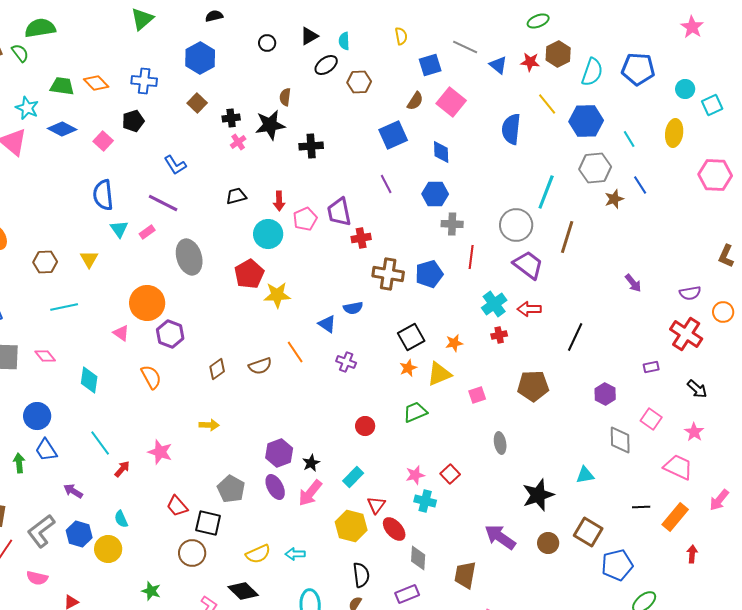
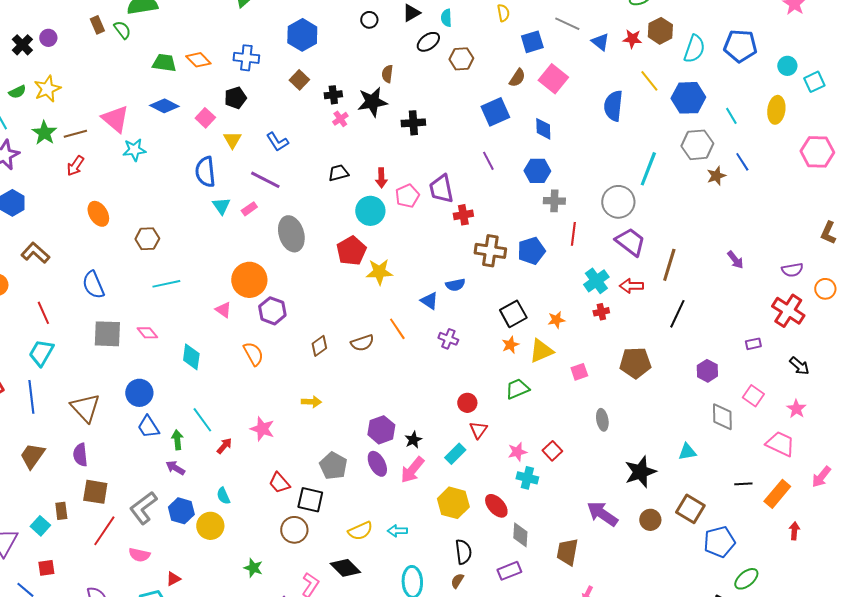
cyan star: (27, 108) -> (134, 150), moved, turned -30
brown line: (567, 237) -> (669, 265), moved
yellow triangle: (89, 259) -> (232, 140), moved
green arrow: (19, 463) -> (177, 440), moved
red triangle: (376, 505) -> (478, 430), moved

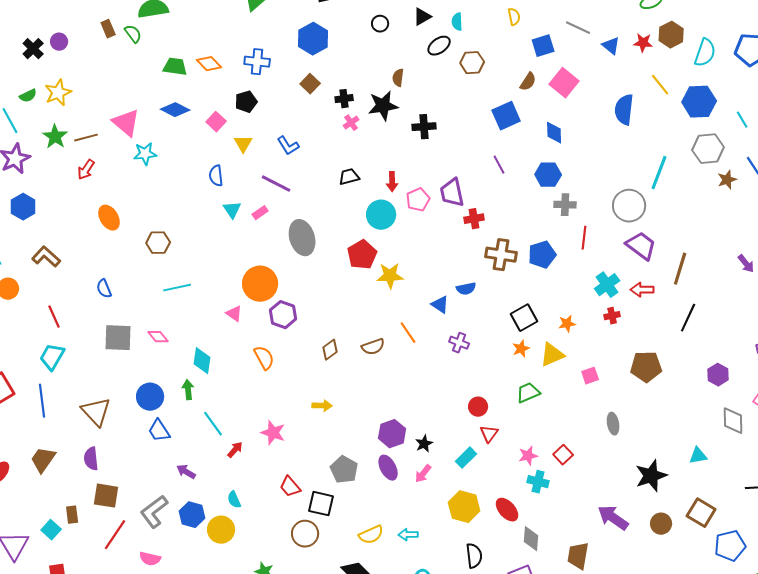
blue semicircle: (205, 172) -> (216, 176), size x0.7
blue semicircle: (93, 285) -> (104, 289), size x0.7
green arrow: (177, 440) -> (188, 390), moved
pink arrow: (412, 470) -> (423, 474), size x0.7

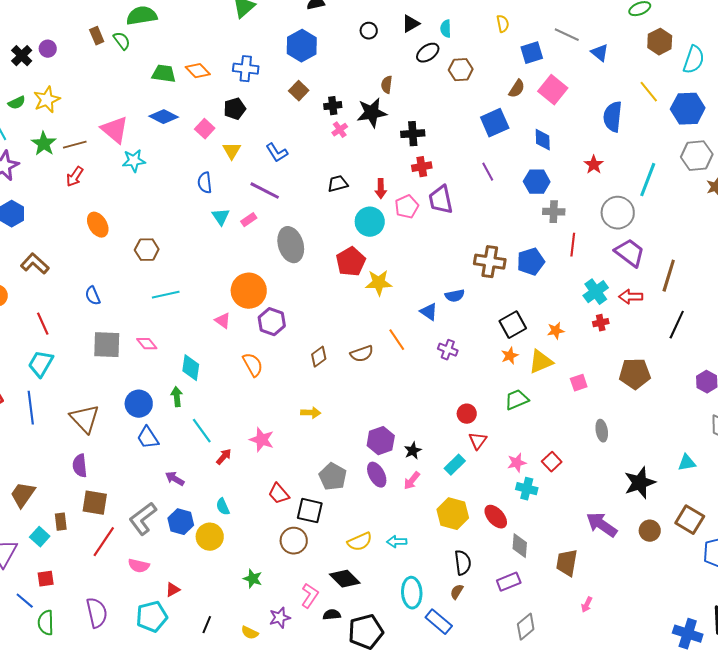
red star: (643, 43) -> (594, 165), moved, turned 30
red cross: (474, 219) -> (422, 167), moved
brown trapezoid: (43, 460) -> (23, 495), moved

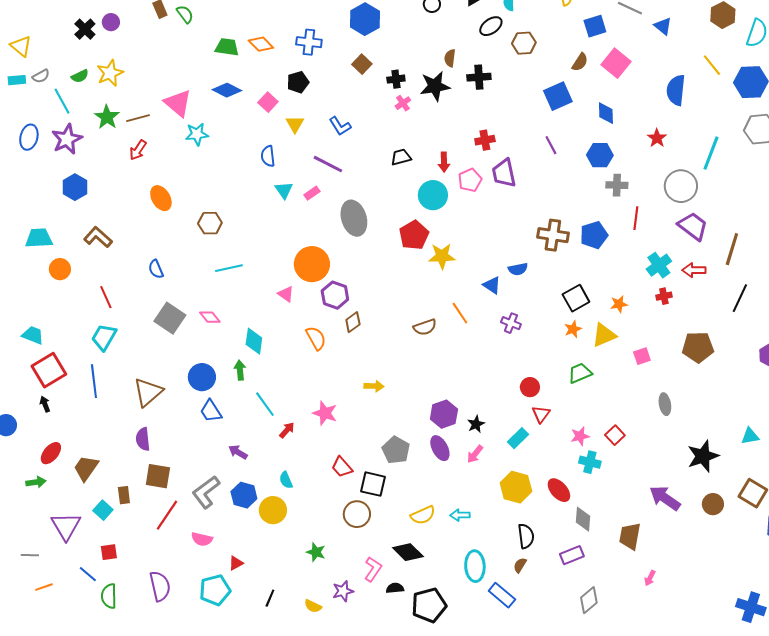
black cross: (413, 134) -> (479, 77), moved
gray square: (107, 345) -> (170, 318), turned 32
brown diamond: (319, 357) -> (353, 322), moved
brown triangle: (85, 419) -> (148, 392), turned 32

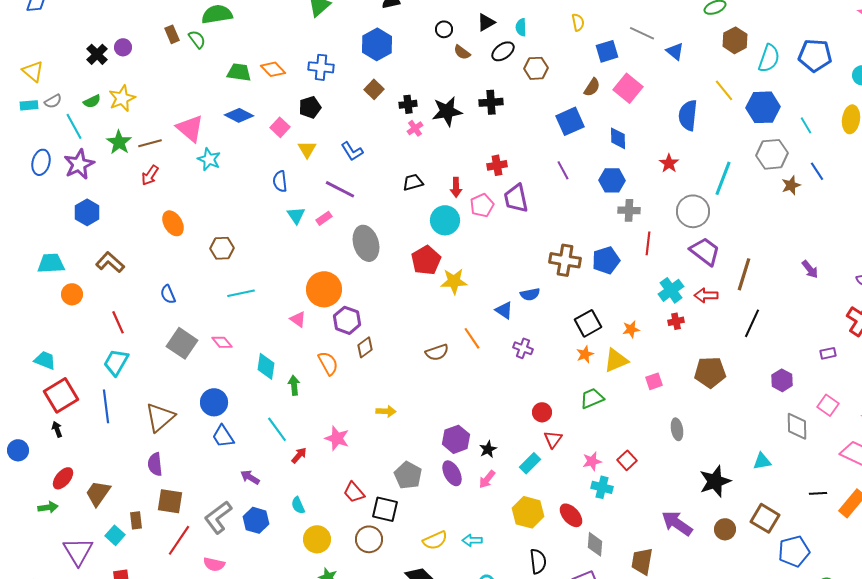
brown semicircle: (450, 58) -> (462, 52), moved, turned -60
cyan star: (197, 134) -> (209, 159), turned 30
green arrow: (240, 370) -> (294, 385), moved
yellow circle: (273, 510) -> (317, 539), moved

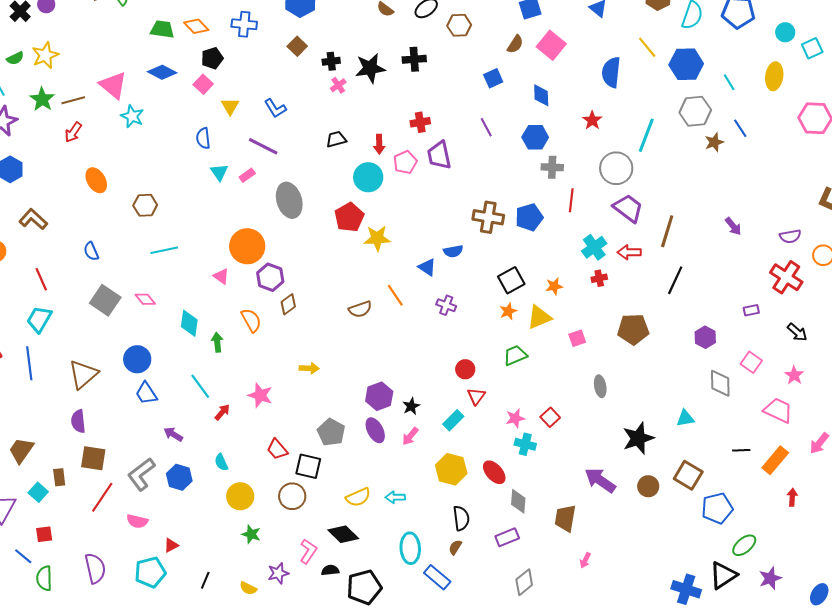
black pentagon: (310, 107) -> (212, 58), moved
blue square: (570, 121) -> (493, 78), size x0.7

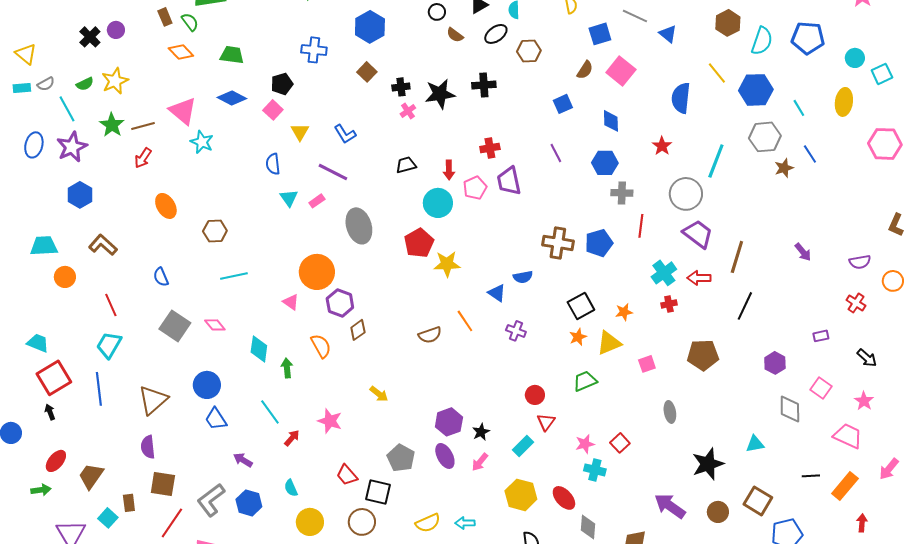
orange diamond: (196, 26) -> (181, 52), moved
red cross: (786, 277) -> (856, 303), size x0.6
yellow arrow: (309, 368) -> (379, 394), turned 36

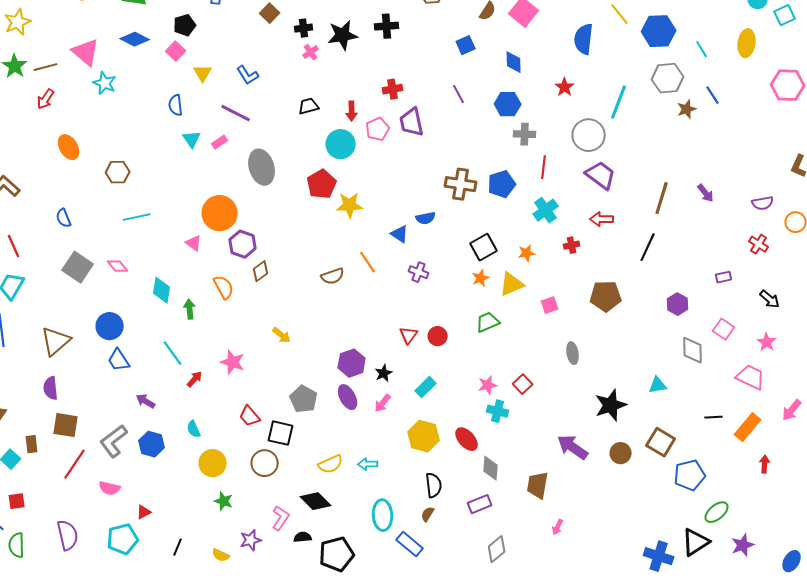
brown line: (737, 257) -> (662, 198), moved
cyan cross: (664, 273) -> (546, 210), moved
red triangle: (546, 422) -> (409, 335), moved

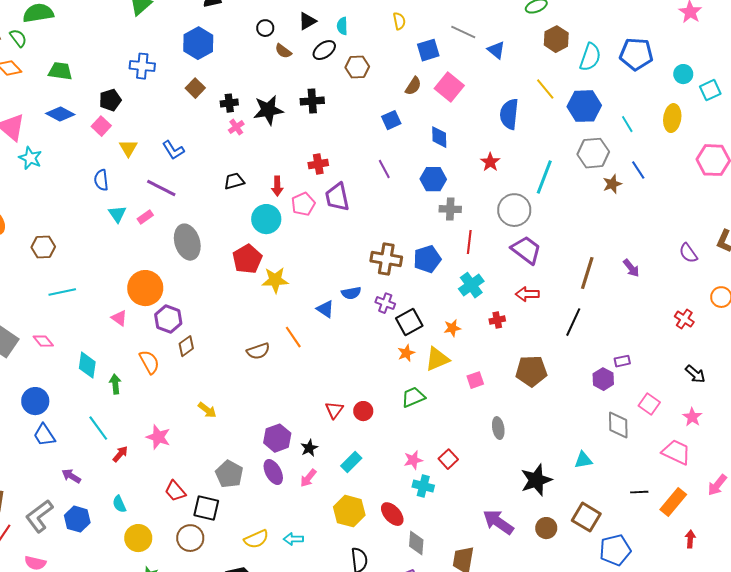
purple semicircle: (763, 203) -> (688, 253), moved, turned 65
purple cross: (419, 272) -> (385, 303), moved
purple rectangle: (724, 277) -> (622, 361), moved

